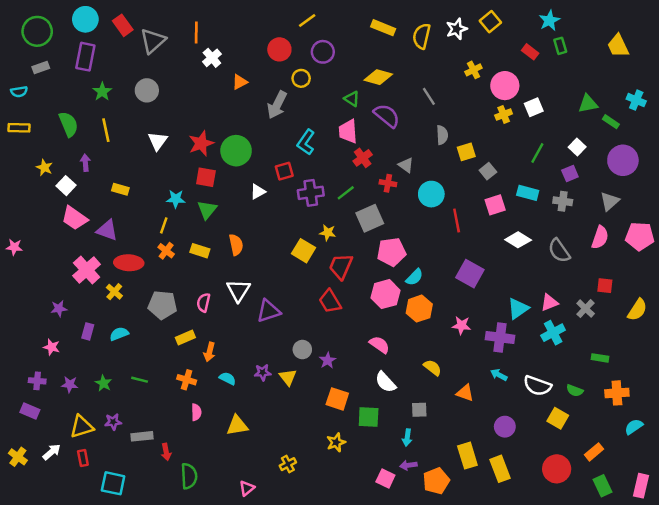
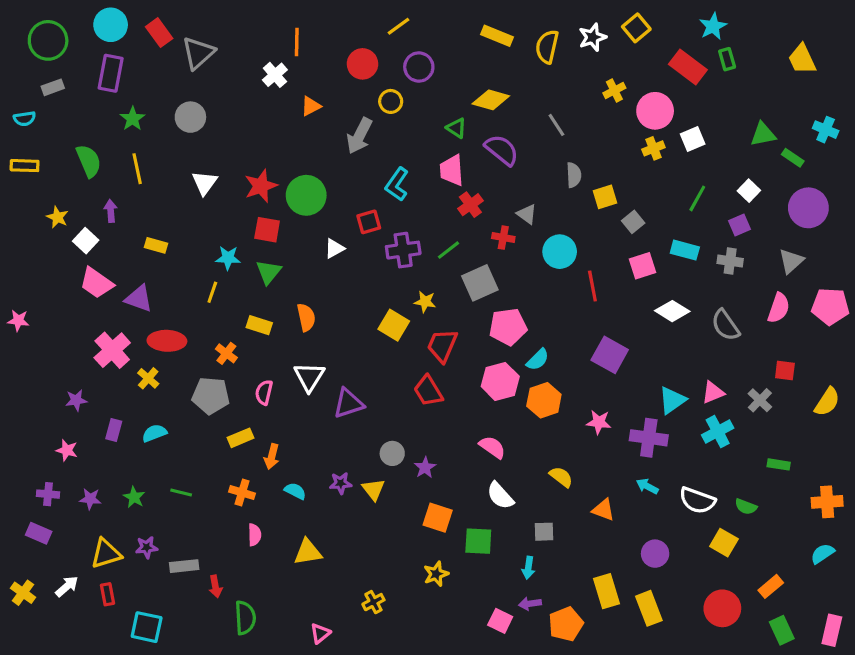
orange line: (196, 33) -> (297, 42), moved
red rectangle: (530, 52) -> (688, 67), size x1.6
orange cross: (166, 251) -> (226, 353), moved
orange cross: (617, 393) -> (827, 502), moved

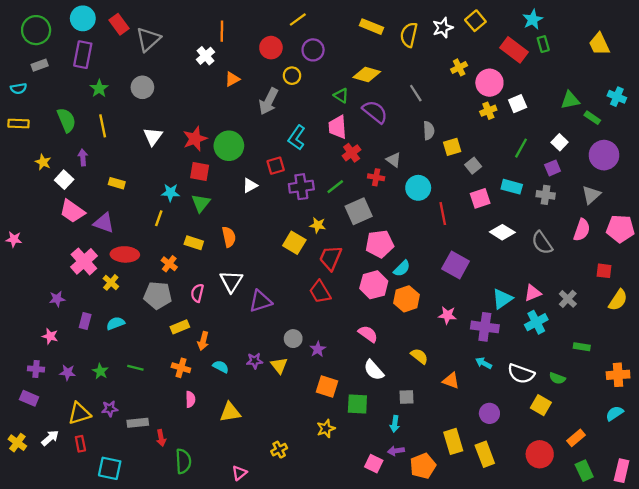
red square: (785, 371) -> (604, 271), moved

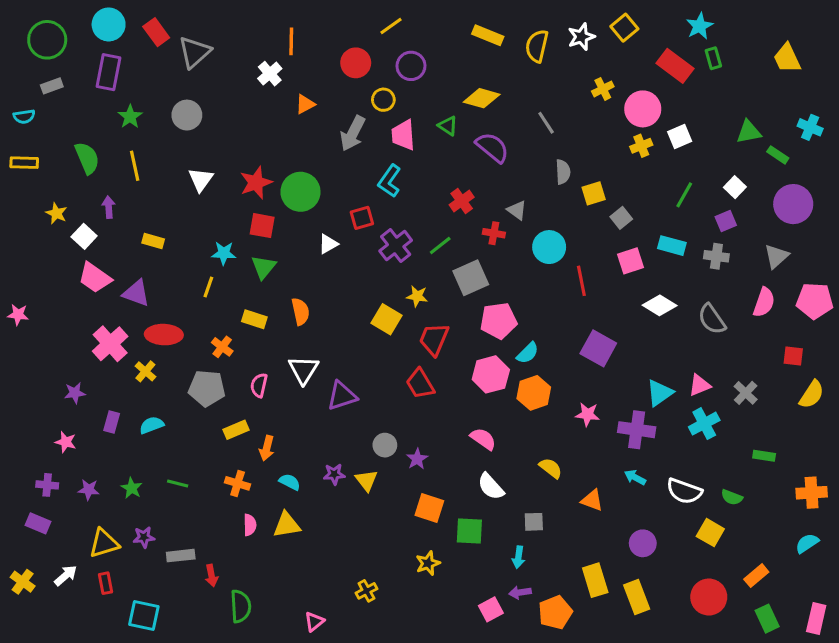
pink trapezoid: (338, 127) -> (403, 135), moved
purple cross: (301, 187) -> (396, 246), turned -30
yellow triangle: (230, 412) -> (287, 525), moved
pink square: (374, 464) -> (491, 609), turned 36

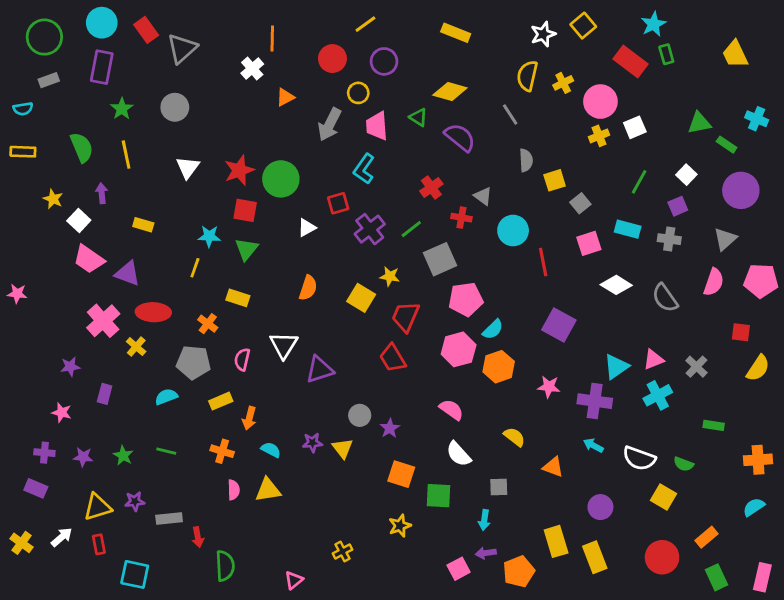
yellow semicircle: (537, 46) -> (527, 76), moved
orange semicircle: (300, 312) -> (308, 288), moved, turned 30
cyan semicircle: (152, 425) -> (166, 397), moved

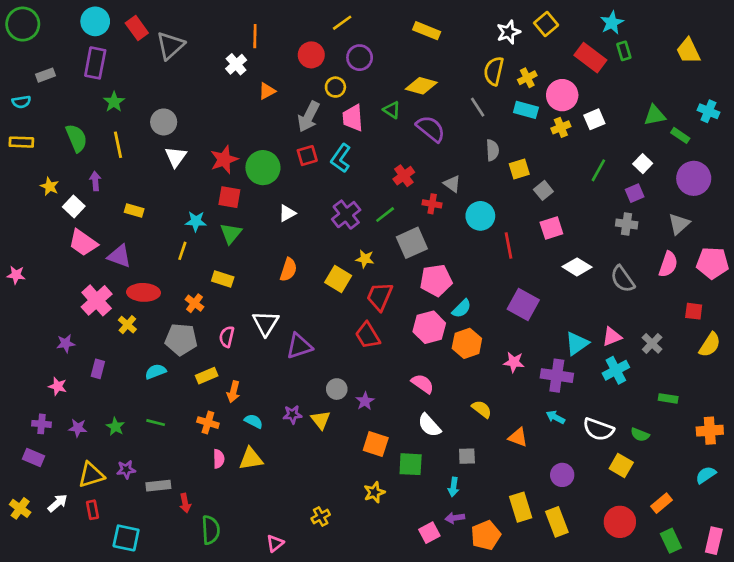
green circle: (44, 37) -> (23, 24), moved
gray circle: (175, 107) -> (164, 122), moved
red square: (338, 203) -> (307, 156), moved
cyan rectangle: (628, 229) -> (526, 110), moved

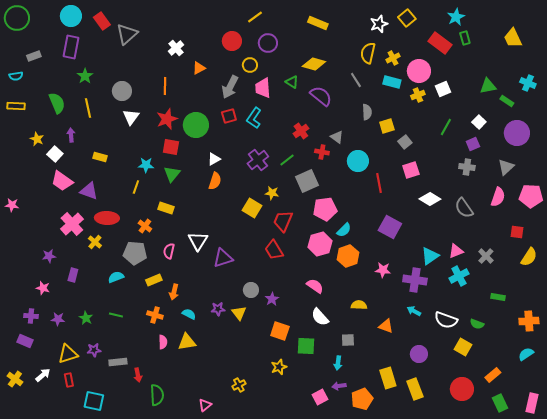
orange line: (255, 36) -> (165, 86), moved
orange semicircle: (288, 270) -> (215, 181), moved
yellow semicircle: (482, 409) -> (359, 305), turned -35

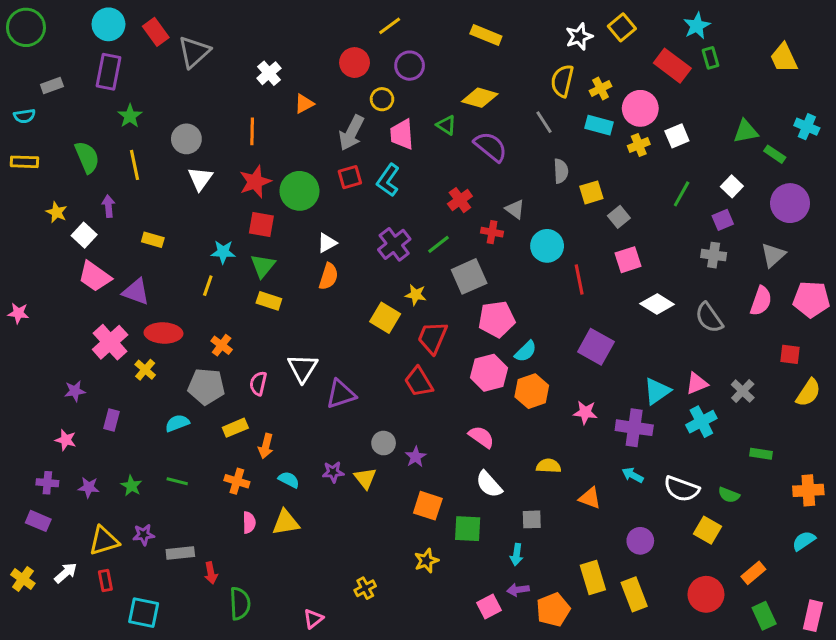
yellow rectangle: (166, 208) -> (269, 301), moved

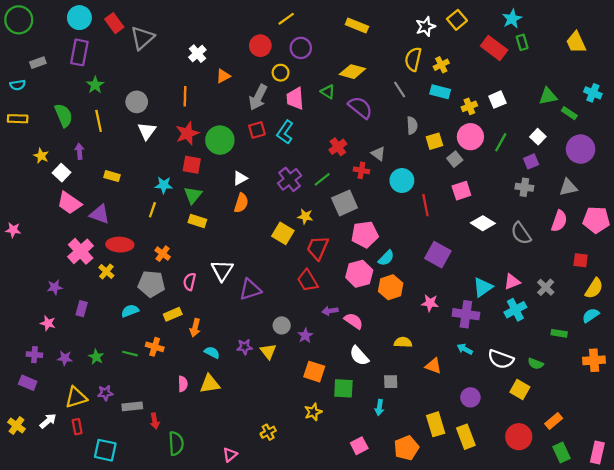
pink circle: (640, 108) -> (470, 137), moved
gray triangle: (773, 255) -> (568, 187), turned 30
orange cross: (237, 481) -> (155, 347), moved
cyan semicircle: (804, 541) -> (591, 315), moved
purple arrow: (518, 590) -> (330, 311), moved

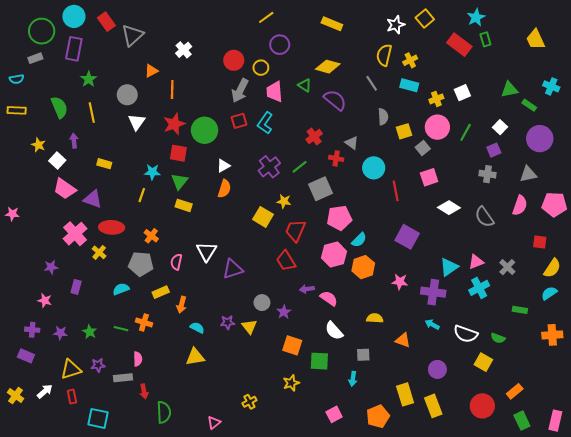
green circle: (19, 20) -> (42, 31), moved
red circle: (260, 46) -> (234, 60), moved
orange triangle: (223, 76) -> (151, 71), moved
pink semicircle: (183, 384) -> (138, 359), moved

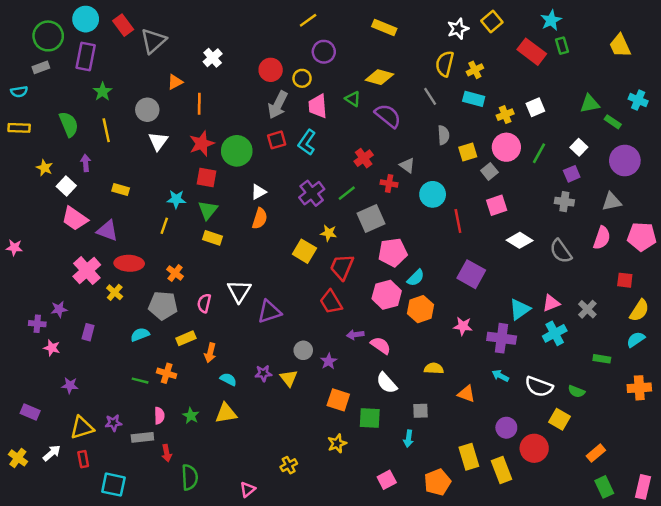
purple cross: (32, 330) -> (37, 324), moved
green star: (90, 332) -> (191, 416), moved
red circle: (482, 406) -> (534, 448), moved

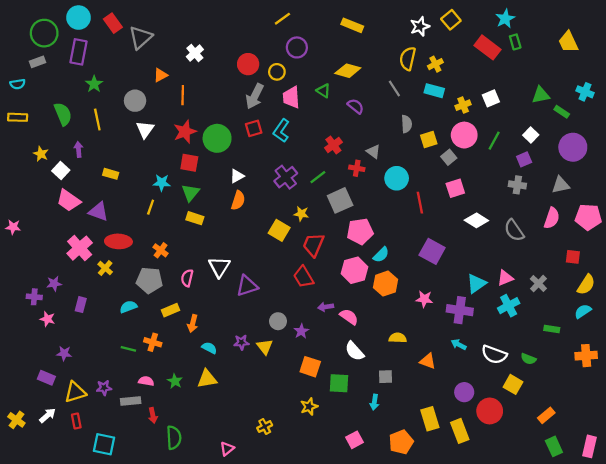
purple semicircle: (388, 116) -> (356, 106), size x0.7
purple rectangle: (30, 412) -> (46, 378), moved
pink semicircle: (159, 416) -> (146, 381), turned -80

